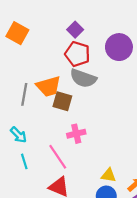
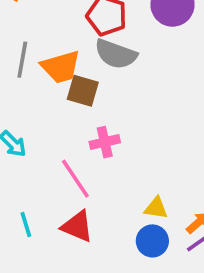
gray line: (24, 94) -> (22, 60), moved
cyan line: (24, 161) -> (26, 224), moved

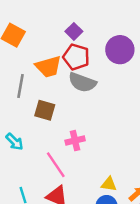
orange trapezoid: (61, 67) -> (48, 67), moved
brown square: (83, 91) -> (45, 110), moved

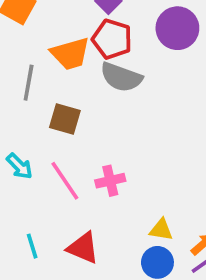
pink cross: (75, 141) -> (110, 181), moved
pink line: (56, 165) -> (65, 181), moved

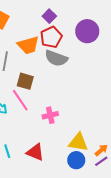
red pentagon: (112, 39) -> (51, 37), turned 30
pink line: (65, 181) -> (20, 100), moved
yellow triangle: (161, 230) -> (78, 142), size x1.5

